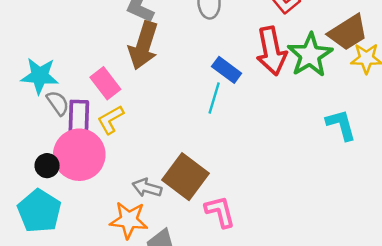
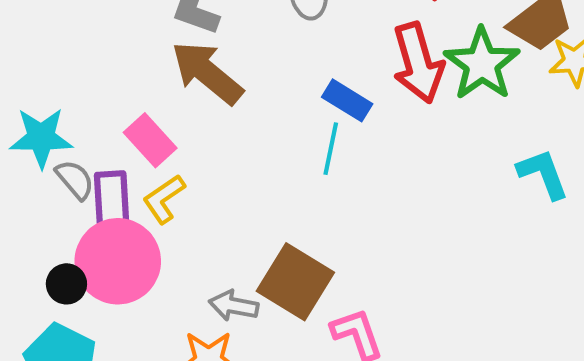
brown arrow: (143, 46) -> (207, 73), turned 117

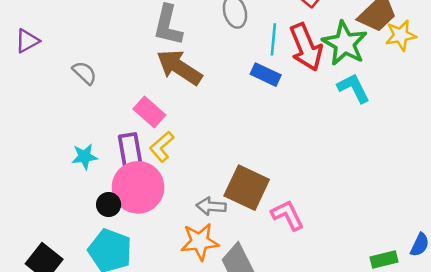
cyan star: (41, 138) -> (85, 157), moved, size x0.7
cyan line: (331, 149) -> (273, 39), moved
cyan L-shape: (543, 174) -> (354, 88), moved
gray semicircle: (75, 180) -> (84, 73), moved

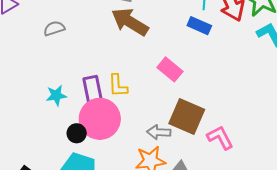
gray semicircle: (84, 73) -> (54, 28), turned -60
pink rectangle: (149, 112) -> (170, 69), moved
yellow L-shape: (162, 147) -> (118, 86), turned -50

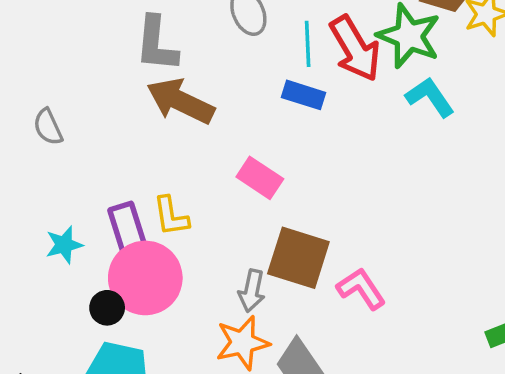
gray semicircle: (54, 28) -> (48, 127), turned -90
gray arrow: (159, 132) -> (252, 291), turned -75

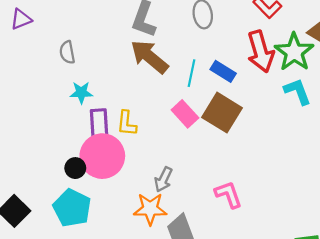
cyan line: (308, 44) -> (191, 73), moved
cyan star: (64, 245) -> (81, 93), moved
brown square: (298, 258) -> (222, 113), moved

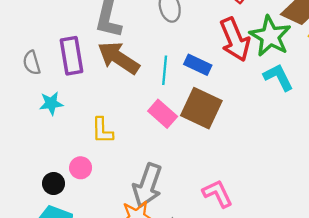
purple rectangle: (99, 127) -> (72, 56), moved
pink circle: (102, 156) -> (81, 168), size x0.5
gray arrow: (163, 179) -> (148, 185), size x1.6

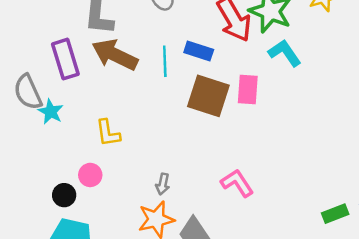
gray semicircle: (32, 63) -> (28, 92), moved, size x1.4
cyan star: (51, 103) -> (51, 112), turned -30
pink rectangle: (163, 114) -> (248, 89), moved, turned 60
gray arrow: (148, 185) -> (163, 184), size x0.5

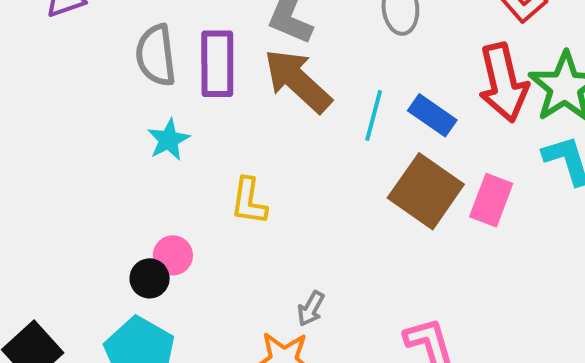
gray semicircle: (28, 92) -> (156, 55), moved
pink circle: (90, 175) -> (173, 255), moved

